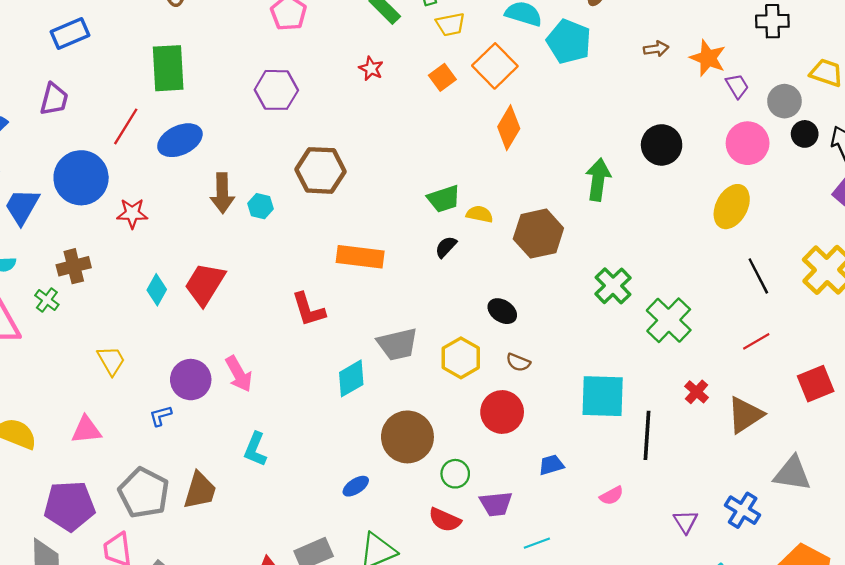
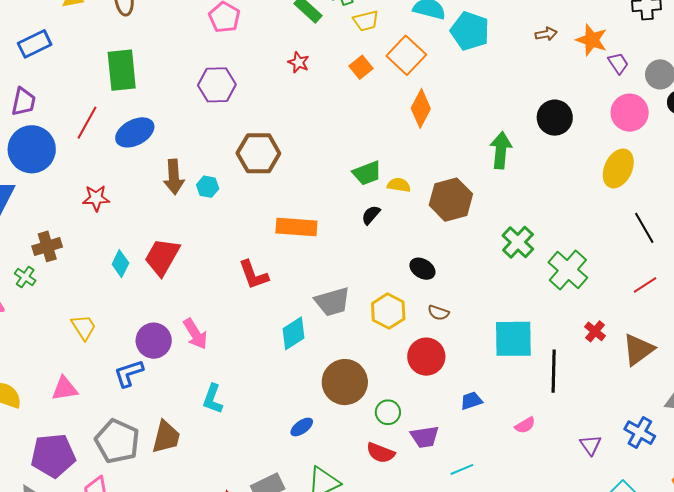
blue circle: (81, 178) -> (32, 149), moved
blue L-shape: (161, 416) -> (129, 373), size x1.5

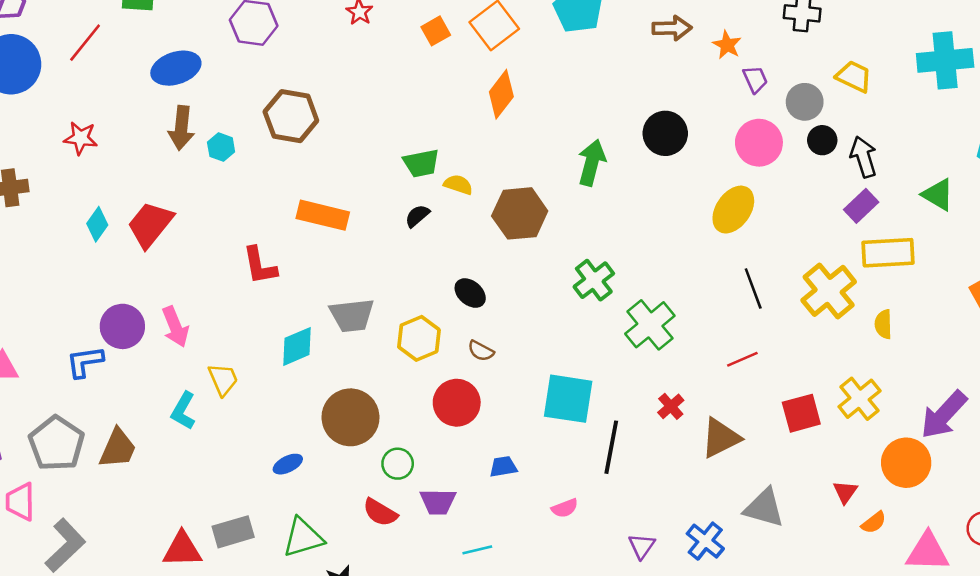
brown arrow: (546, 34) -> (672, 28), size x1.4
orange star: (592, 40) -> (727, 45), size x0.7
blue ellipse: (135, 132) -> (176, 68), moved
yellow trapezoid: (84, 327) -> (223, 379), moved

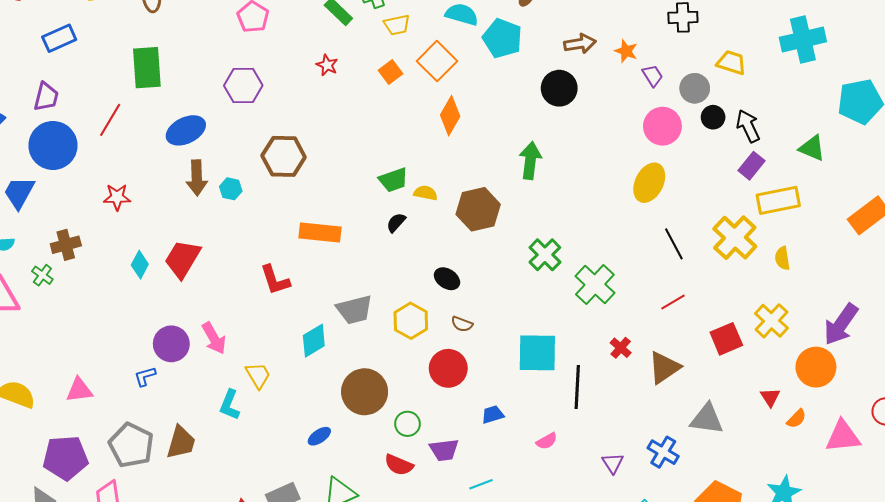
black circle: (665, 133) -> (559, 88), moved
blue L-shape: (85, 362) -> (145, 376), size x0.7

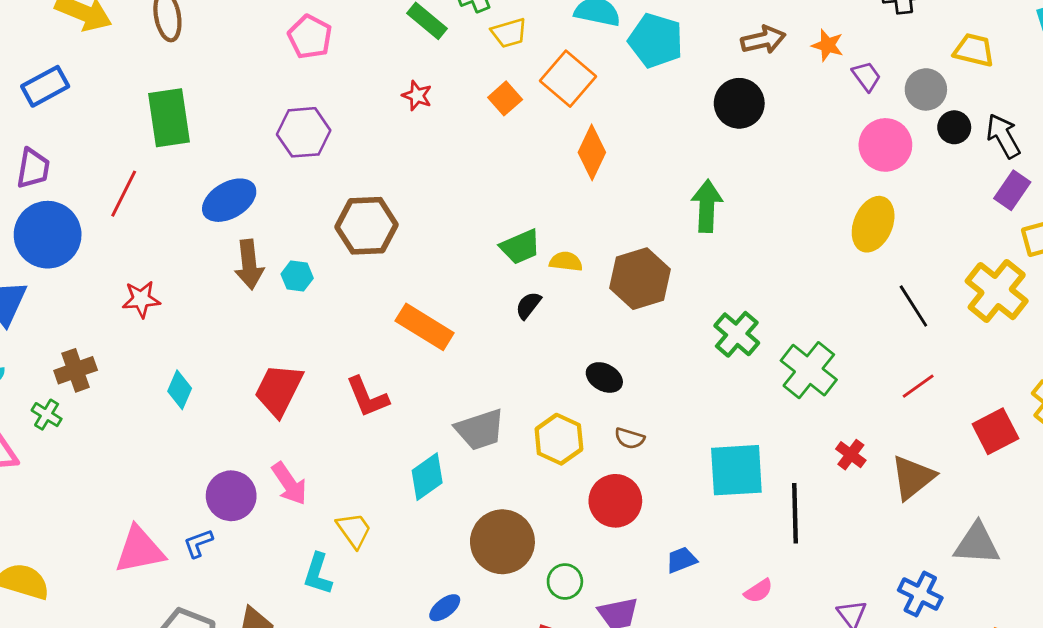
orange rectangle: (320, 232) -> (425, 327), turned 30
red trapezoid: (182, 259) -> (279, 390), moved
pink triangle: (79, 390) -> (140, 550), moved, size x1.4

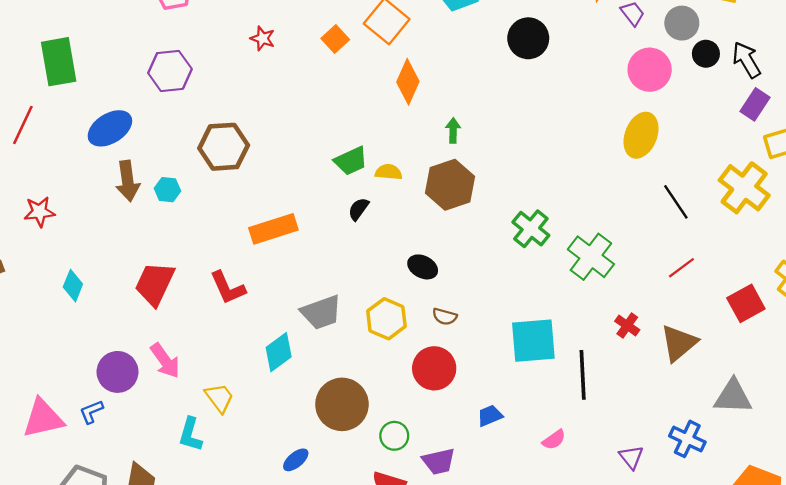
green arrow: (707, 206) -> (453, 131), moved, size x0.6
orange rectangle: (425, 327) -> (273, 229), turned -48

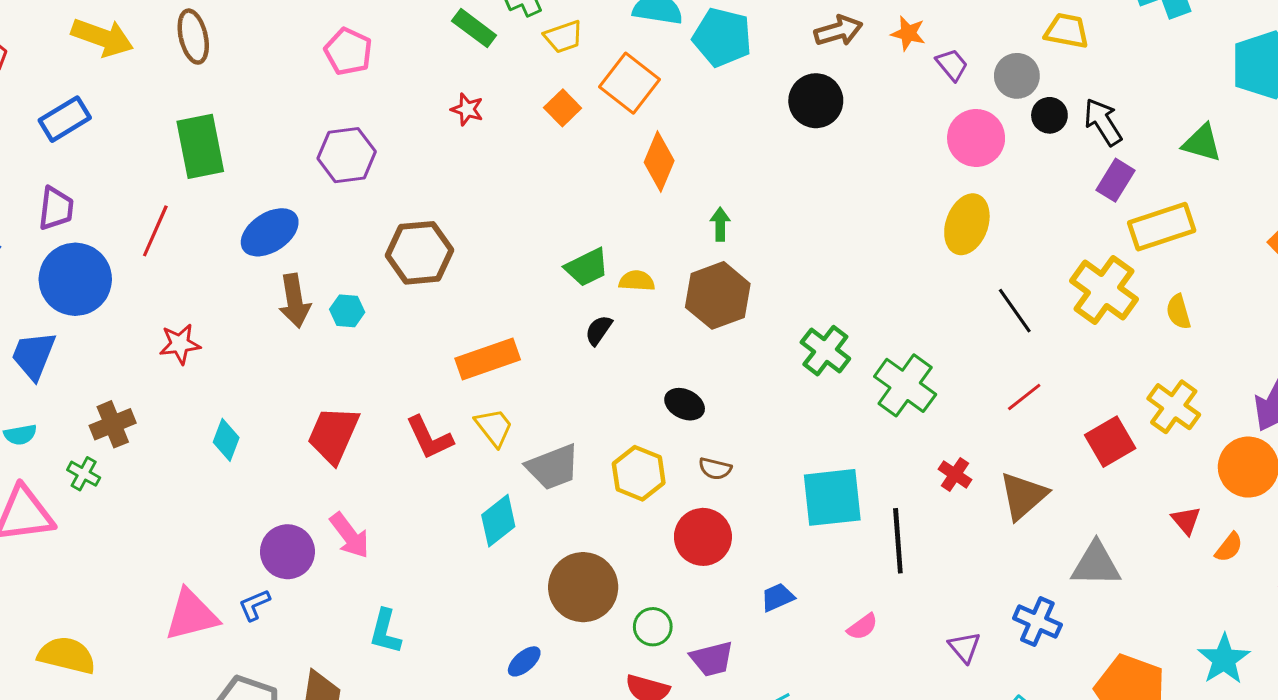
yellow trapezoid: (219, 398) -> (494, 427), moved

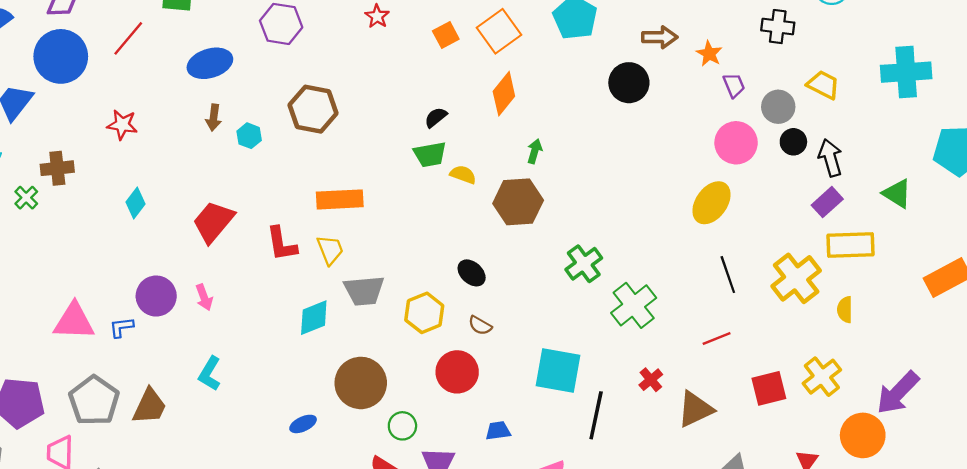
brown arrow: (295, 301) -> (214, 118), size x0.7
black semicircle: (599, 330) -> (436, 117), moved
pink arrow: (350, 536) -> (204, 297), size x0.7

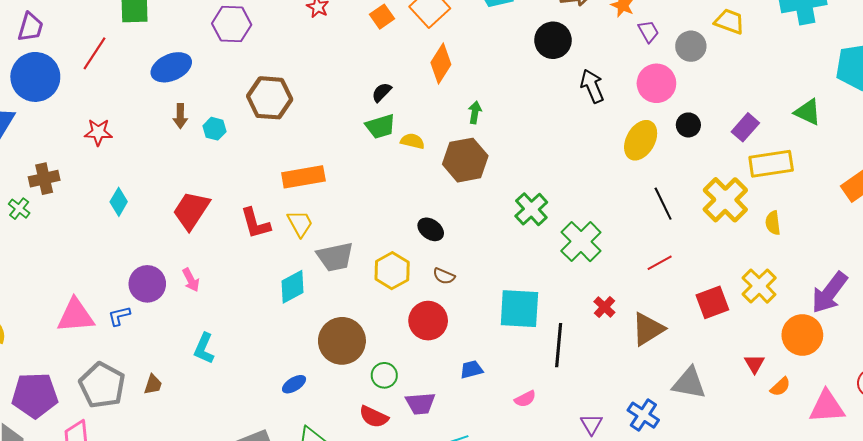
black circle: (793, 142) -> (688, 125), moved
black arrow: (830, 158) -> (592, 86), moved
brown trapezoid: (149, 406) -> (153, 384), size x0.6

